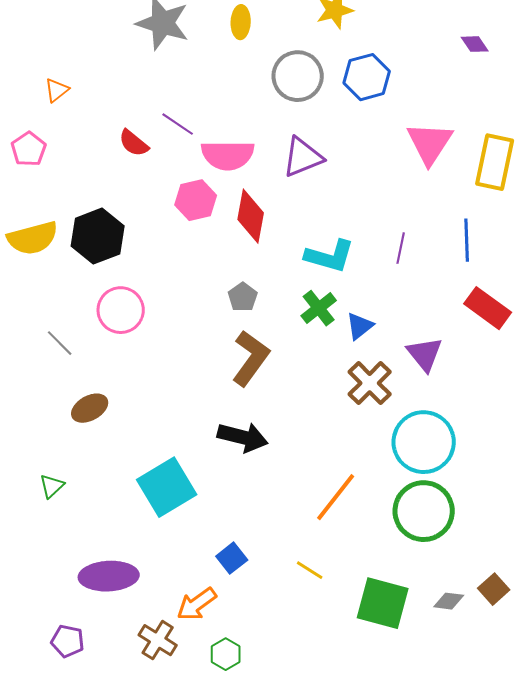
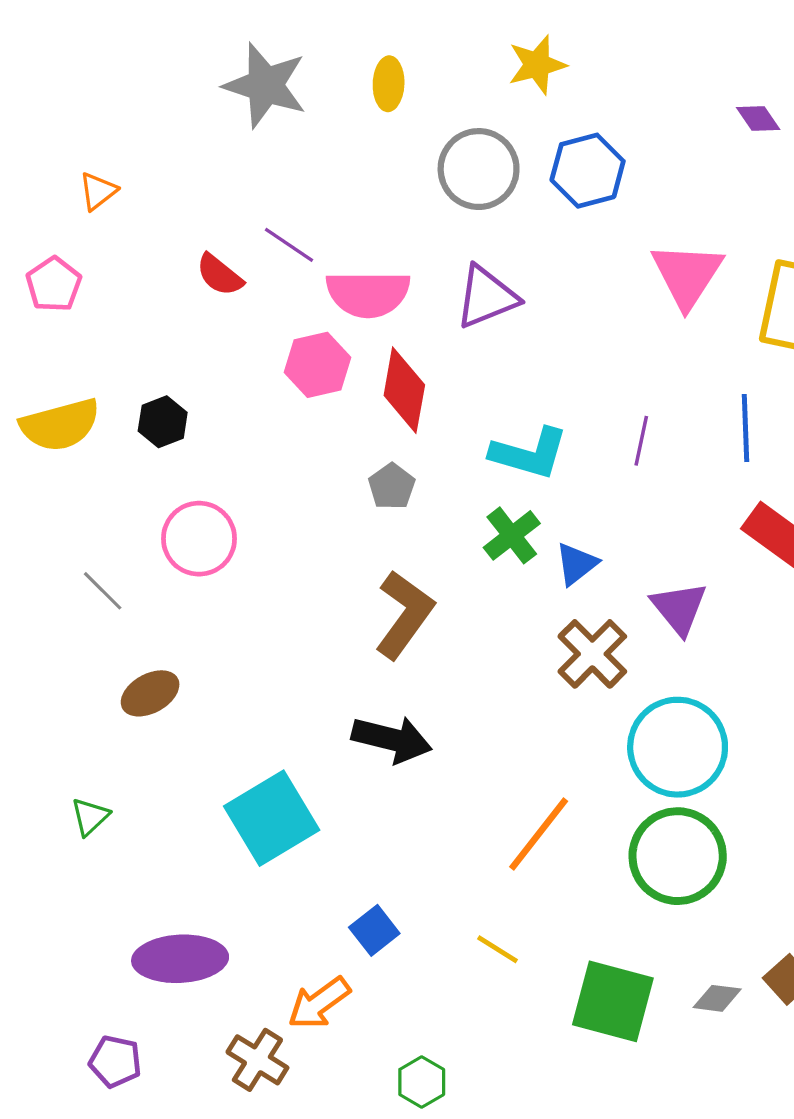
black hexagon: (98, 236) -> (163, 422), size x0.6
gray pentagon: (243, 297) -> (392, 487), moved
green hexagon: (226, 654) -> (422, 1082), moved

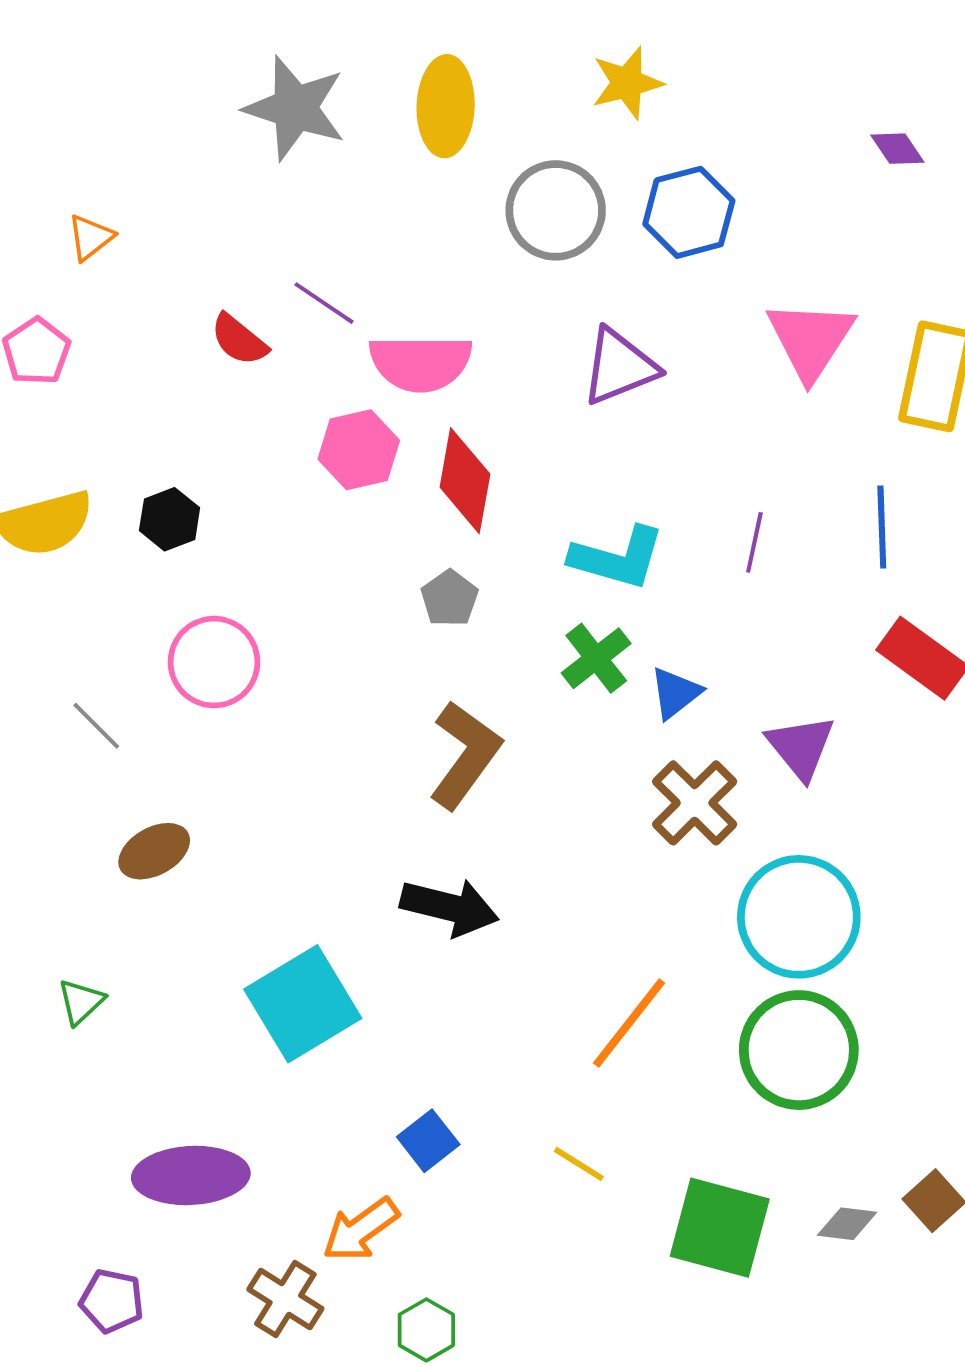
yellow ellipse: (389, 84) -> (446, 106), size x1.5
purple triangle: (486, 297) -> (619, 367), moved
green hexagon: (422, 1082) -> (426, 1330), moved

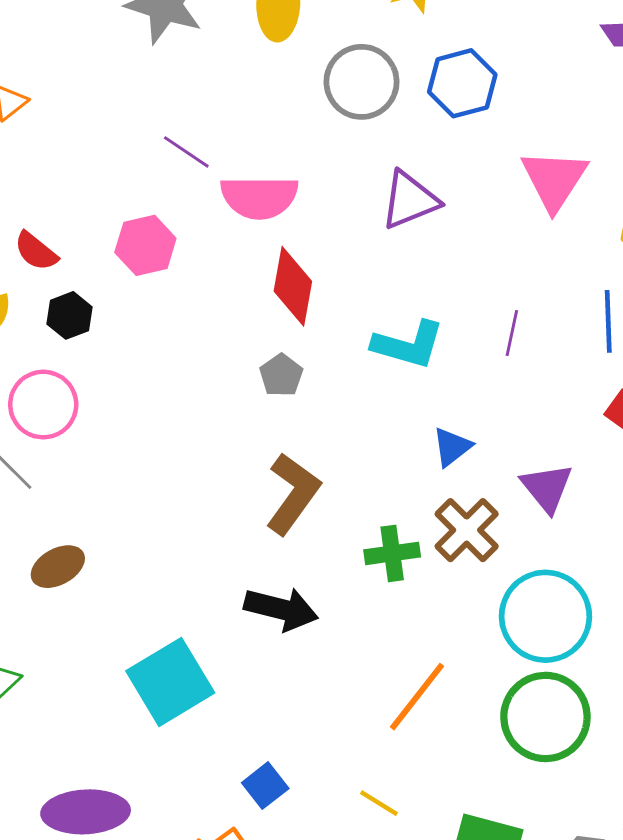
red semicircle: (239, 340) -> (36, 251), moved
pink hexagon: (359, 450) -> (145, 245), moved
green cross: (596, 658) -> (392, 553), moved, turned 30
pink circle: (214, 662) -> (43, 405), moved

